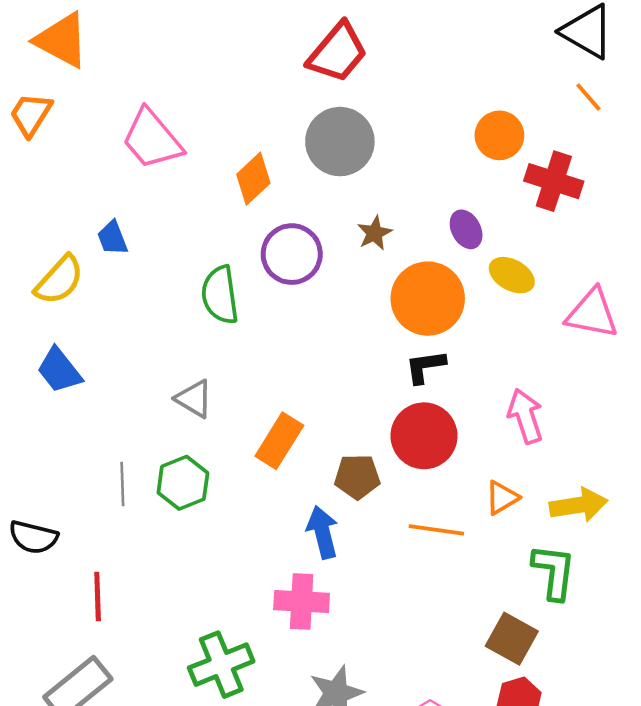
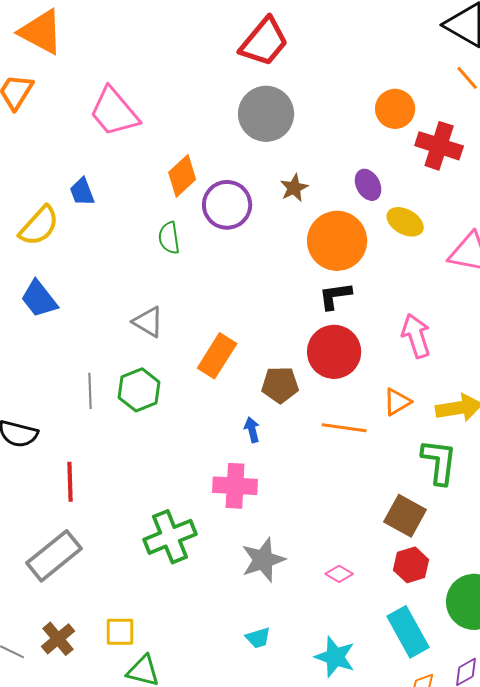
orange diamond: (253, 179) -> (182, 176), moved
green semicircle: (220, 295) -> (169, 238), size x0.7
blue arrow: (323, 532) -> (252, 430), size x0.6

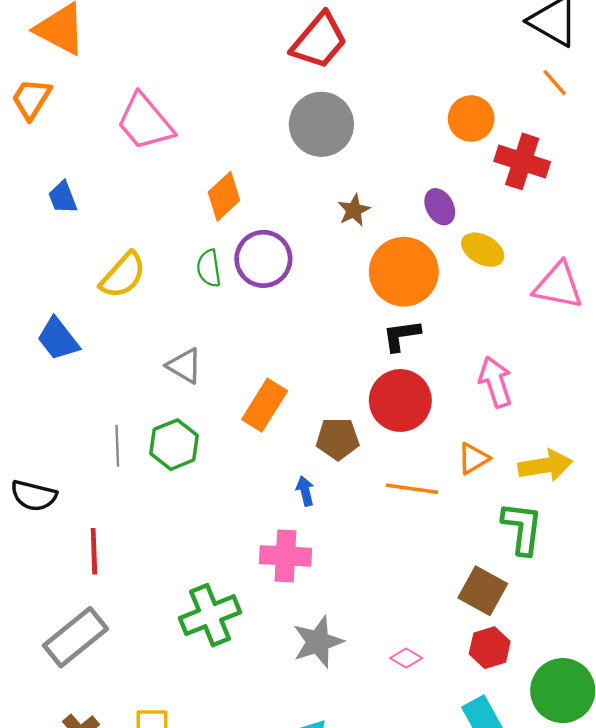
blue trapezoid: (82, 192) -> (63, 197), moved
purple circle: (227, 205) -> (263, 259), moved
yellow semicircle: (39, 226) -> (123, 275), moved

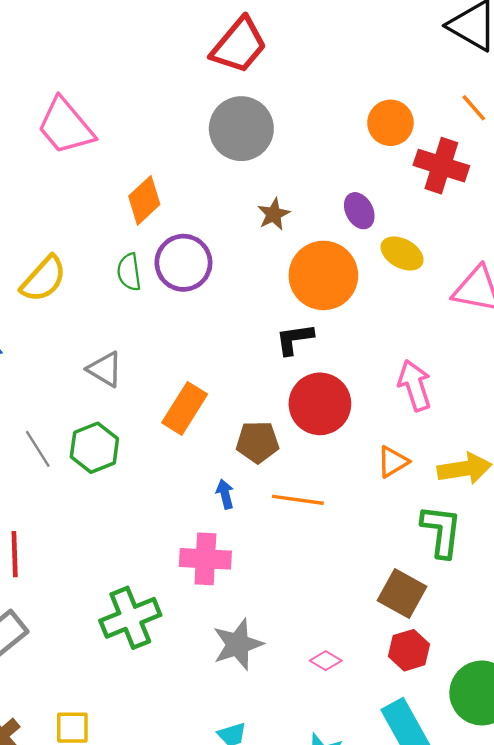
orange line: (555, 83) -> (474, 108), moved
black L-shape: (401, 336) -> (294, 339), moved
gray line: (117, 446) -> (38, 449), turned -30
orange line: (412, 489) -> (298, 500), moved

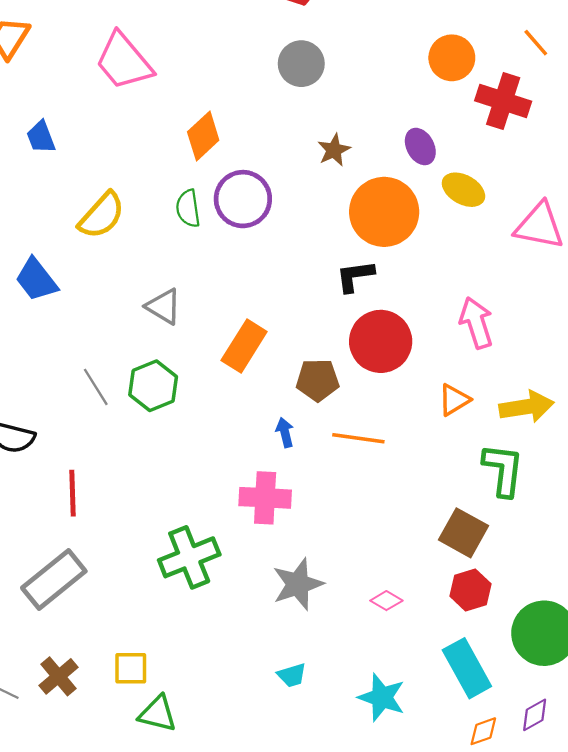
gray circle: (241, 129) -> (301, 64), size x0.7

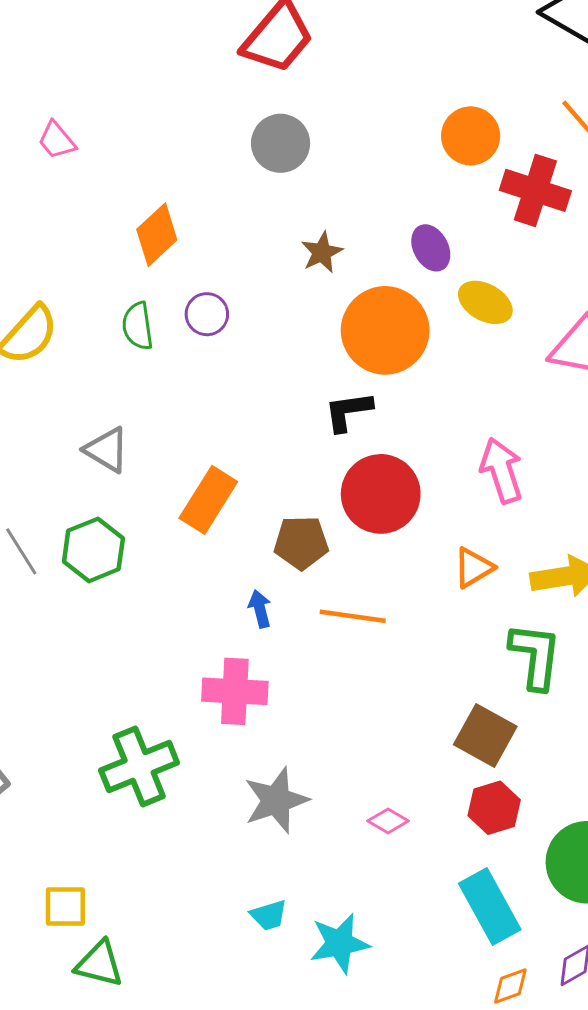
pink trapezoid: (124, 61) -> (57, 140), size x0.5
purple circle: (243, 199) -> (207, 314), size x0.6
cyan star: (382, 697) -> (339, 943), moved, turned -30

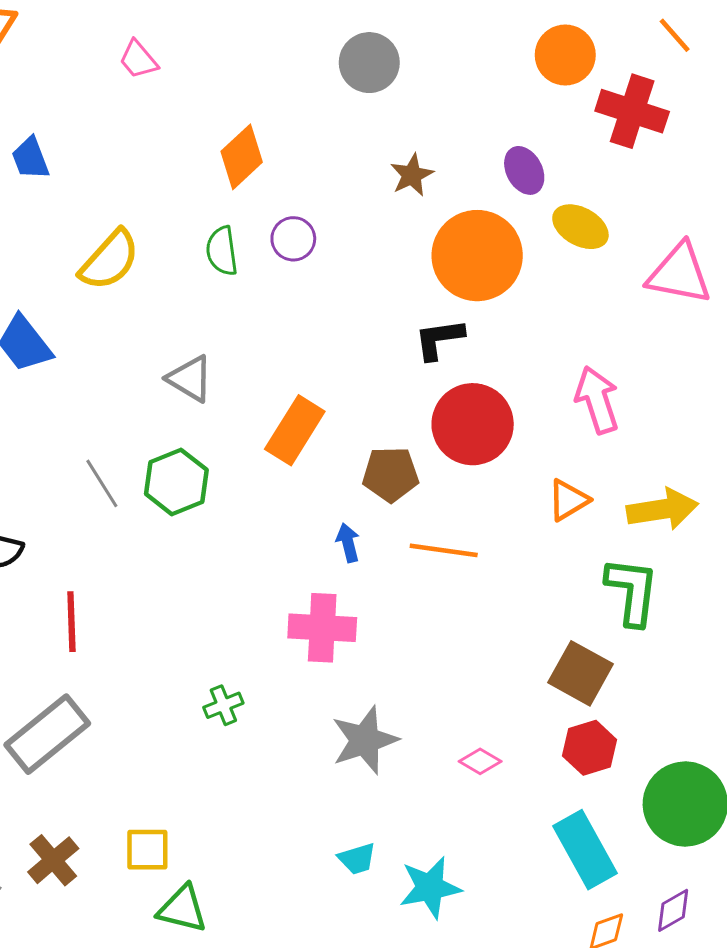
green cross: (139, 766) -> (223, 705), size x0.5

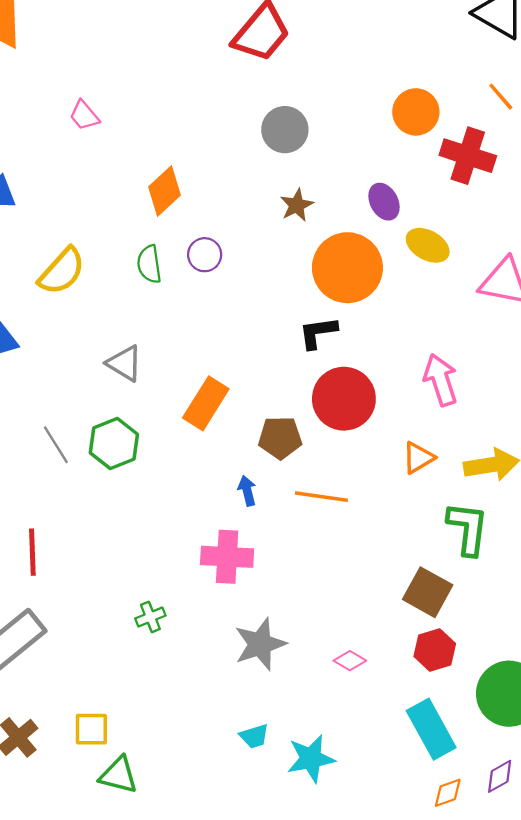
gray circle: (369, 63) -> (285, 130), moved

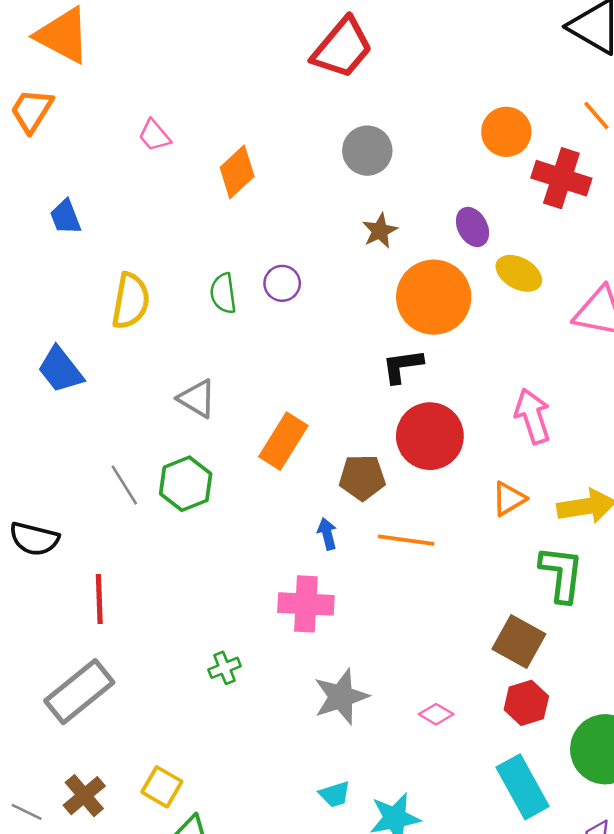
orange diamond: (165, 191) -> (237, 172), moved
yellow semicircle: (62, 271) -> (131, 301), turned -32
yellow square: (91, 729) -> (162, 787), turned 30

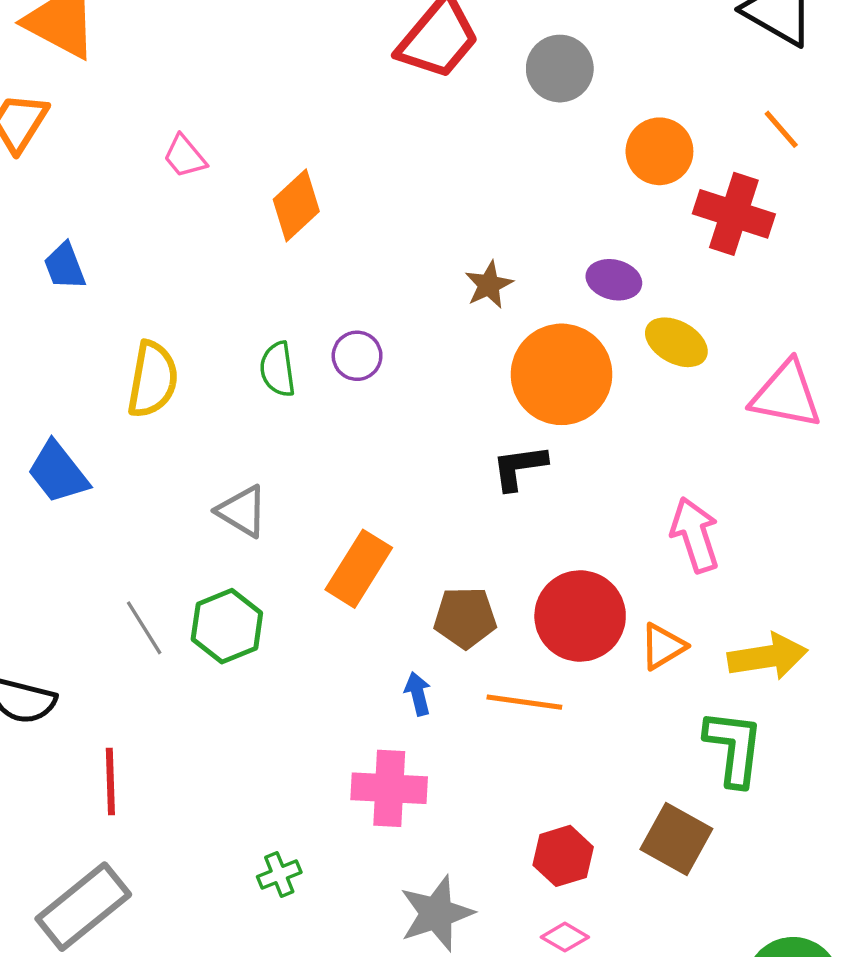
gray circle: (367, 151) -> (560, 69), moved
purple ellipse: (472, 227) -> (614, 280), turned -48
red circle: (430, 436) -> (580, 616), moved
red hexagon: (526, 703) -> (563, 856), moved

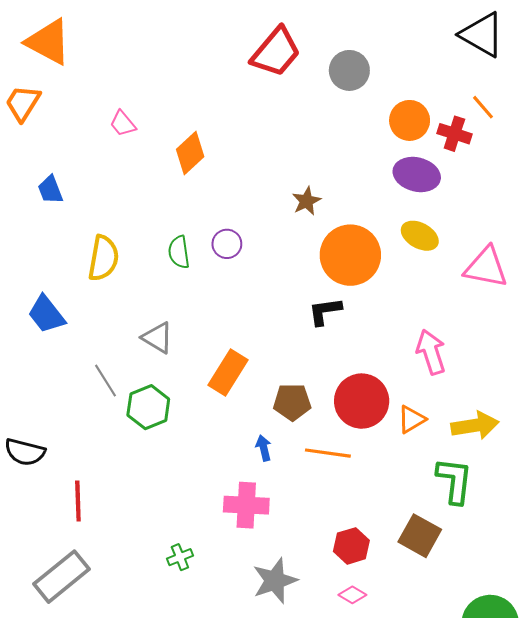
red cross: (734, 214) -> (454, 134), moved, size x0.7
purple ellipse: (614, 280) -> (417, 174), moved, size x1.4
gray line: (144, 628) -> (105, 381), moved

